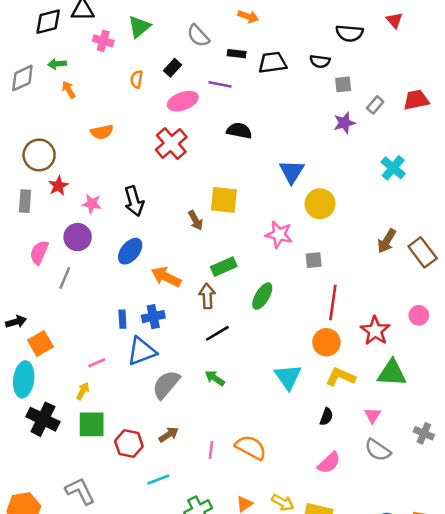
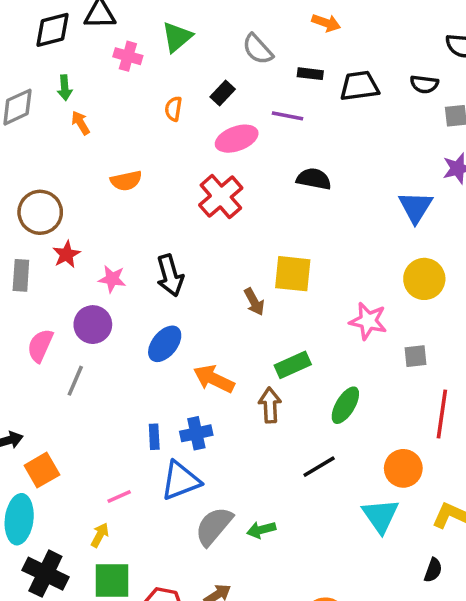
green arrow: (57, 64) -> (65, 88), turned -90
blue triangle: (292, 172) -> (416, 207), moved
black line: (217, 333) -> (319, 467), moved
orange circle: (326, 342) -> (403, 468), moved
green arrow: (215, 378) -> (261, 530), moved, turned -48

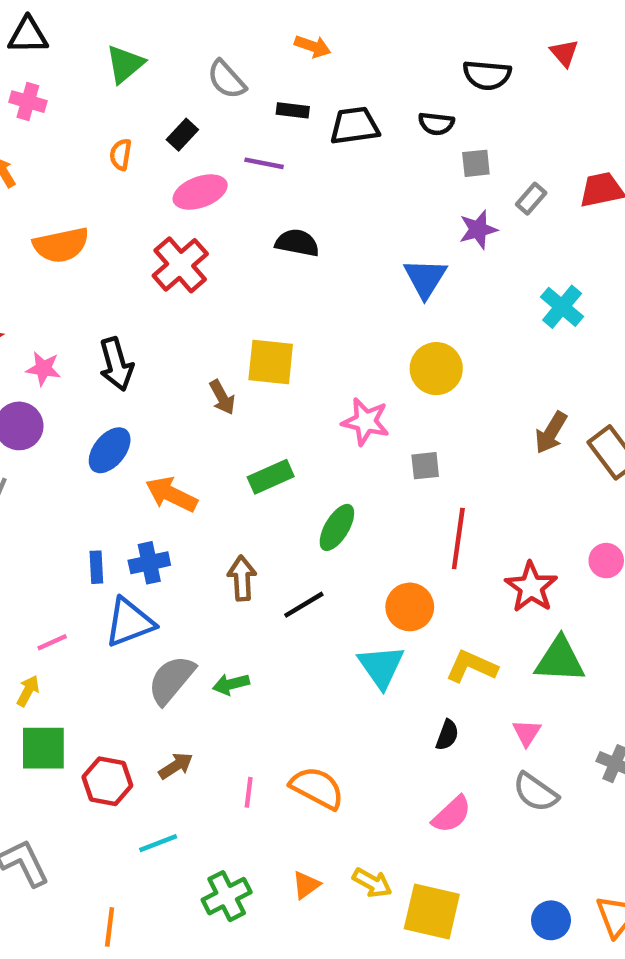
pink cross: (128, 56) -> (28, 102), moved
orange semicircle: (126, 181) -> (61, 245), size x1.4
brown arrow: (270, 405) -> (242, 578), moved

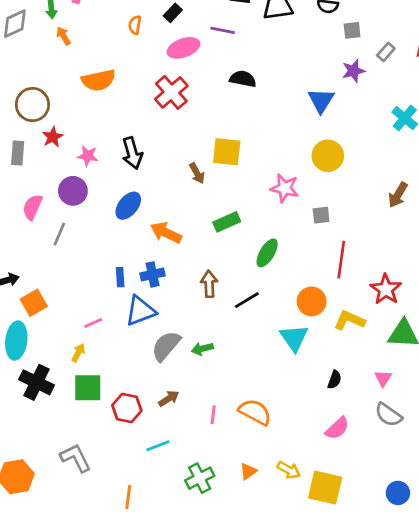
yellow L-shape: (472, 667) -> (349, 320), moved

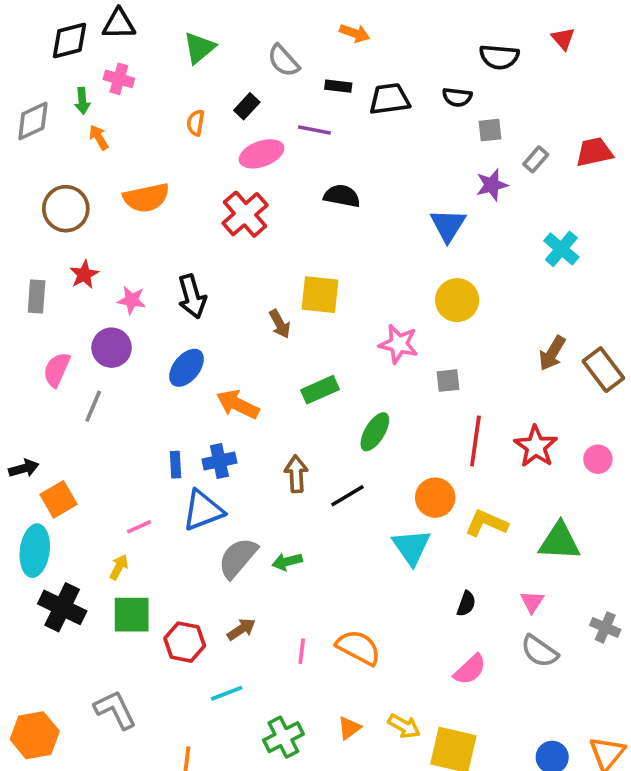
brown circle: (32, 105) -> (66, 209), moved
red star: (386, 289) -> (536, 446), moved

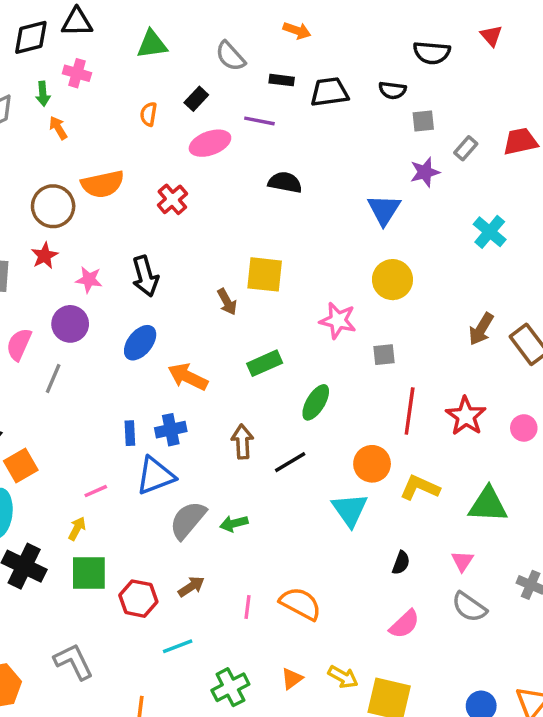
green triangle: (199, 48) -> (152, 44), turned 32
brown circle: (66, 209) -> (53, 206), moved
red cross: (245, 214) -> (172, 199), moved, size x0.7

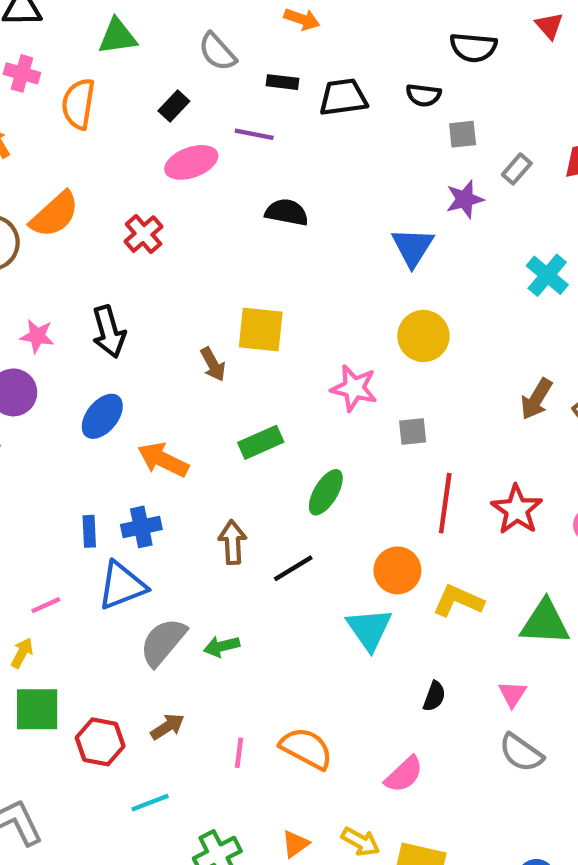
orange semicircle: (149, 114) -> (78, 104), moved, size x1.6
orange semicircle: (103, 184) -> (55, 214), turned -30
pink semicircle: (404, 624) -> (404, 774), moved

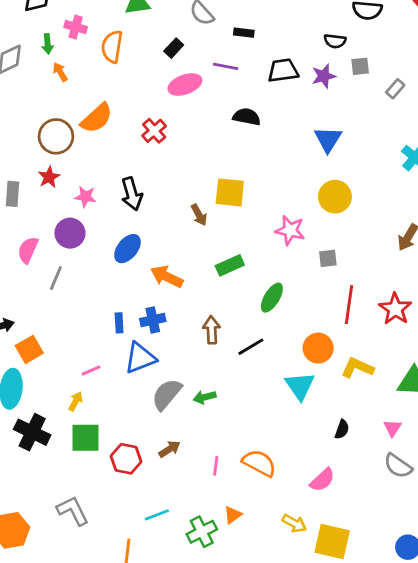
black trapezoid: (343, 97) -> (283, 71), moved
purple star: (465, 199) -> (324, 76), moved
cyan line: (150, 803) -> (157, 515), moved
orange triangle: (295, 844) -> (233, 515), moved

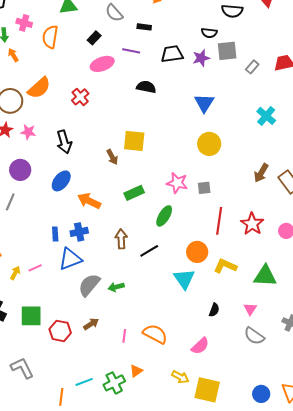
gray square: (360, 66) -> (227, 51), size x1.5
pink star: (85, 197) -> (28, 132), moved
pink star: (290, 230) -> (177, 183), moved
yellow arrow: (76, 401) -> (15, 273), moved
cyan line: (157, 515) -> (84, 382), moved

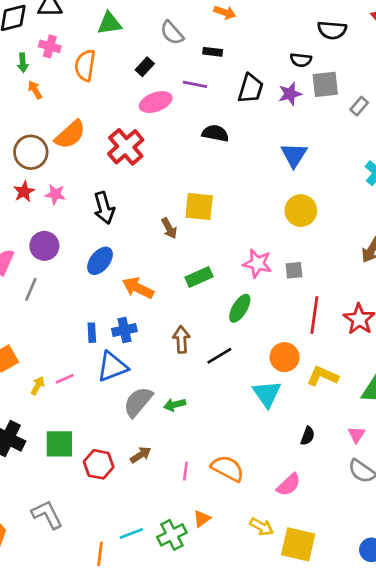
black trapezoid: (172, 54) -> (251, 88), turned 115
red cross: (80, 97) -> (126, 147), size x1.5

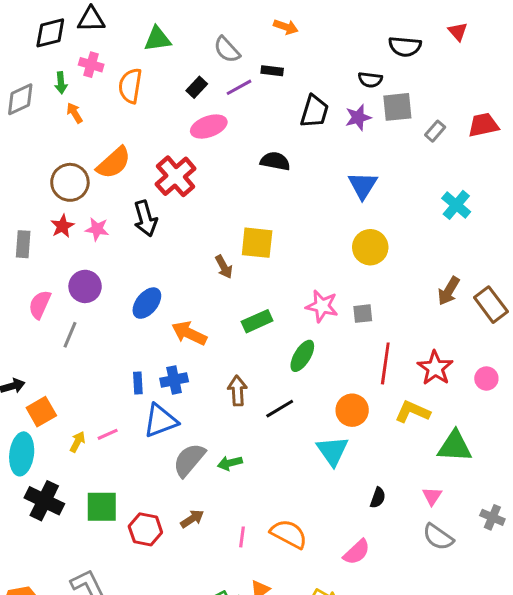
purple line: (195, 84) -> (239, 87), moved, turned -40
black arrow: (104, 208) -> (145, 219), moved
yellow L-shape: (323, 376) -> (412, 412), moved

